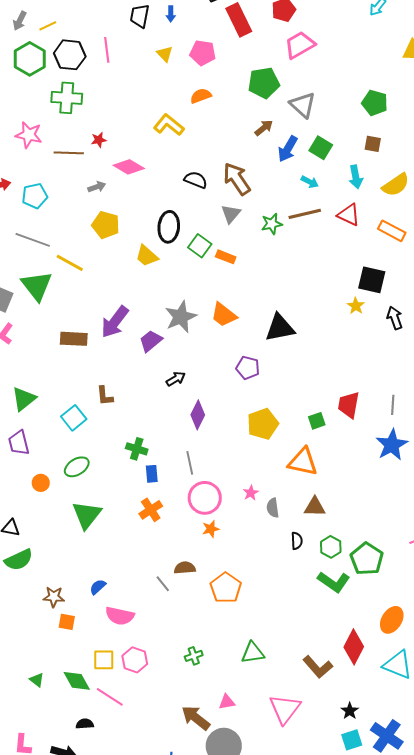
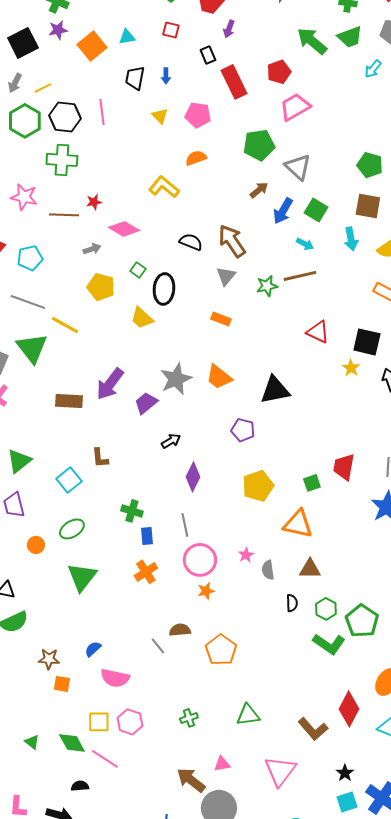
brown square: (373, 144) -> (368, 206), size x1.5
red triangle: (349, 215) -> (318, 332), moved
green square: (200, 246) -> (138, 270), moved, size x0.7

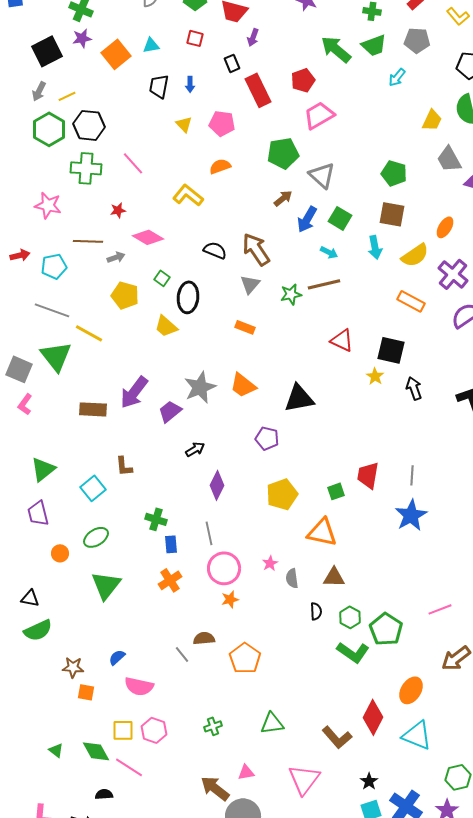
pink line: (102, 112) -> (133, 163), moved, turned -35
brown line: (64, 215) -> (88, 241), moved

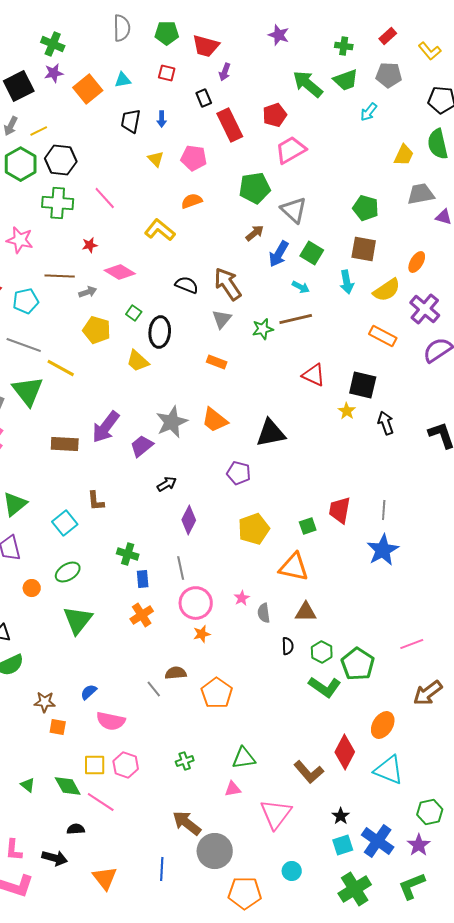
gray trapezoid: (449, 159) -> (421, 194), turned 108
pink triangle: (246, 772) -> (233, 789), moved

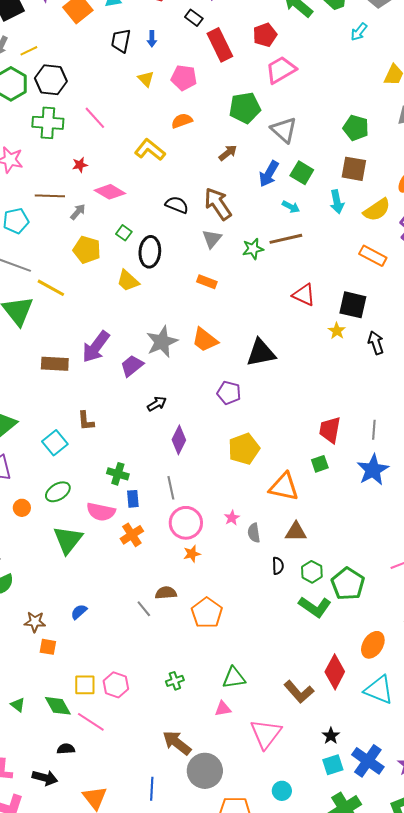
black rectangle: (204, 98) -> (194, 18), turned -30
brown arrow: (255, 233) -> (228, 153), moved
gray arrow: (88, 292) -> (78, 212), turned -30
green square: (308, 526) -> (320, 464), moved
pink semicircle: (111, 721) -> (101, 512), moved

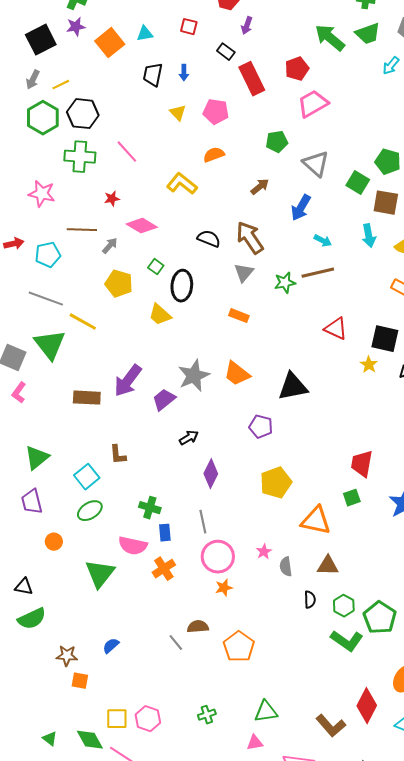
green pentagon: (245, 108) -> (277, 142), size x0.7
green square: (302, 173) -> (358, 183), moved
green ellipse: (58, 492) -> (90, 511), moved

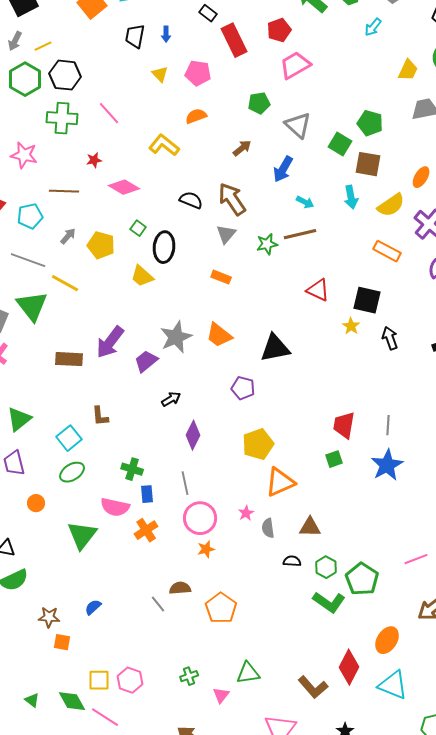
gray arrow: (110, 246) -> (68, 236), moved
orange triangle: (316, 521) -> (280, 482), moved, turned -36
black semicircle: (310, 600) -> (292, 561), turned -84
pink triangle: (255, 743) -> (221, 695), moved, turned -42

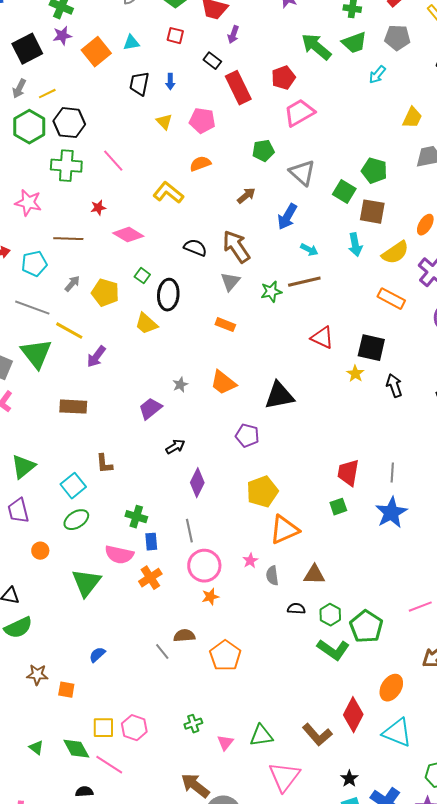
gray star: (176, 337) -> (180, 385), size x0.5
purple arrow: (110, 342) -> (96, 357), moved, size x0.7
brown star: (49, 617) -> (37, 675), moved
green triangle: (248, 673) -> (261, 736), moved

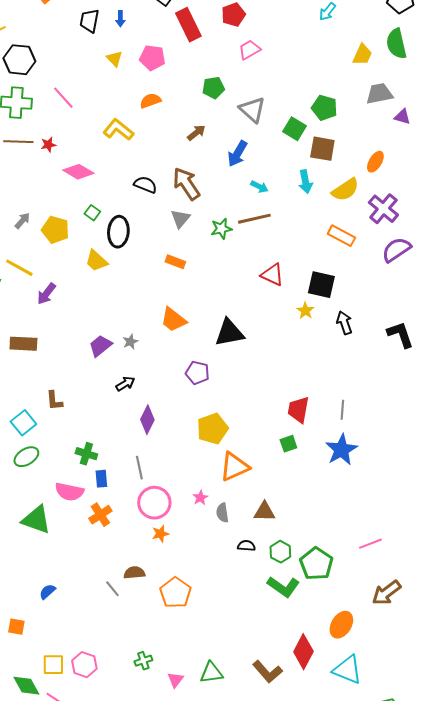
pink trapezoid: (299, 113) -> (249, 50), size x0.7
brown line: (68, 239) -> (18, 142), moved
gray star: (180, 385) -> (130, 342), moved
green triangle: (86, 583) -> (36, 520), turned -48

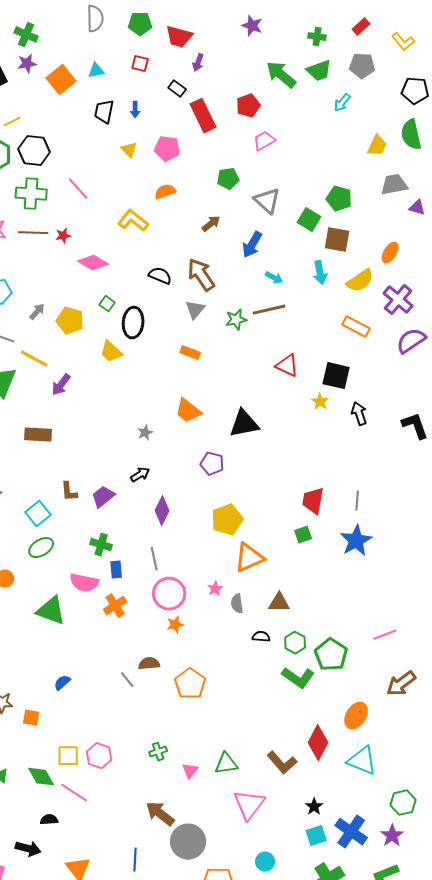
purple trapezoid: (100, 346) -> (103, 497), moved

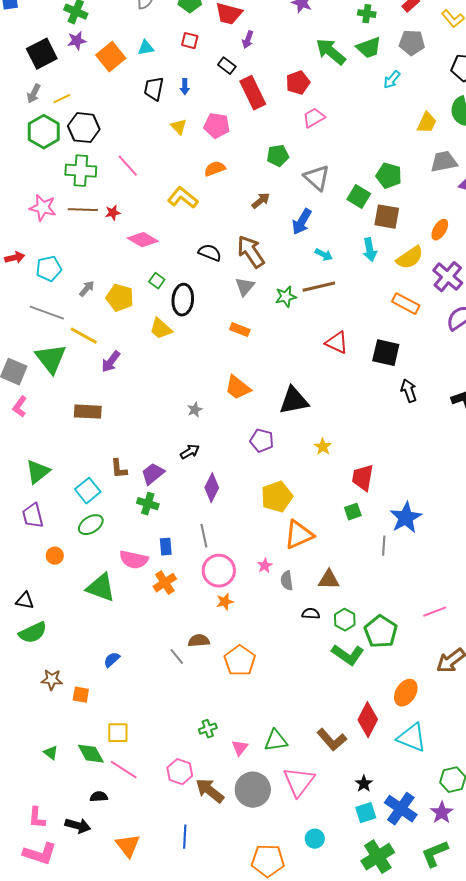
yellow star: (320, 402) -> (323, 447), moved
gray line: (357, 501) -> (384, 546), moved
green cross: (101, 545) -> (148, 504), moved
pink hexagon: (99, 756) -> (180, 772), moved
gray circle: (188, 842) -> (253, 790), moved

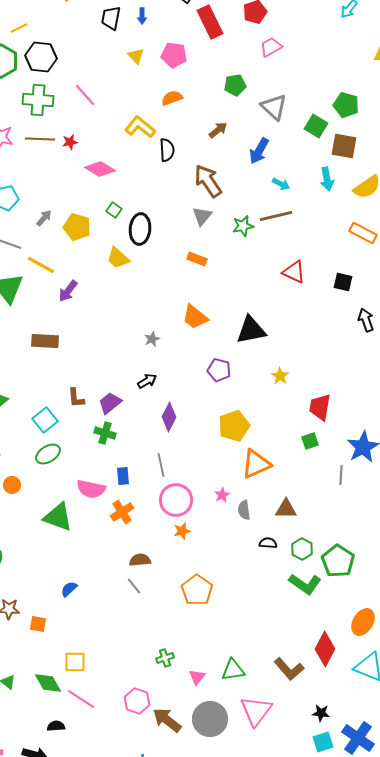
black semicircle: (210, 253) -> (167, 150), moved, turned 65
black square: (386, 353) -> (343, 282), size x0.7
brown semicircle: (199, 641) -> (140, 560), moved
black star: (364, 784) -> (321, 713), turned -30

